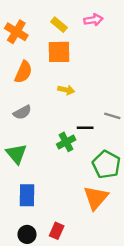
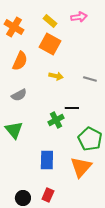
orange square: (59, 52) -> (50, 44), turned 30
gray line: (112, 116) -> (90, 79), moved
blue rectangle: (27, 195) -> (47, 160), moved

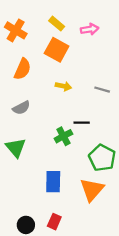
pink arrow: (79, 17) -> (90, 29), moved

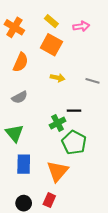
green pentagon: (102, 158) -> (74, 142), moved
blue rectangle: (53, 182) -> (24, 164), moved
orange triangle: (92, 190) -> (58, 171), moved

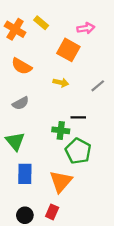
yellow rectangle: (51, 21) -> (41, 23), moved
orange square: (51, 45) -> (68, 50), moved
orange semicircle: (21, 62) -> (22, 66), turned 96
gray line: (93, 81) -> (98, 86), turned -56
green cross: (58, 123) -> (61, 130), turned 35

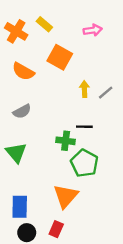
orange square: (68, 50) -> (60, 57), moved
yellow arrow: (61, 83) -> (84, 89), moved, turned -104
blue rectangle: (25, 174) -> (20, 207), moved

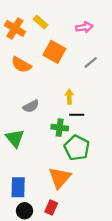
yellow arrow: (84, 89) -> (69, 97), moved
gray line: (106, 93) -> (91, 63), moved
gray semicircle: (22, 111) -> (31, 106), moved

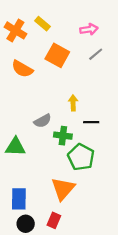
gray line: (91, 63) -> (96, 54), moved
gray semicircle: (31, 106) -> (43, 121), moved
black line: (77, 115) -> (91, 122), moved
green triangle: (15, 138) -> (15, 147), turned -48

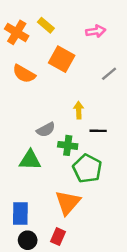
gray line: (96, 54) -> (109, 74), moved
green triangle: (15, 147) -> (30, 160), moved

